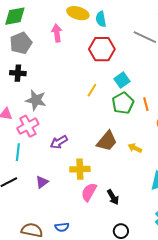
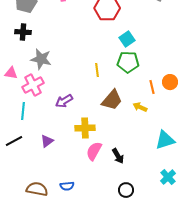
yellow line: (92, 90) -> (97, 70), moved, turned -40
green pentagon: (123, 103) -> (128, 62), turned 30
orange line: (146, 104) -> (152, 87), moved

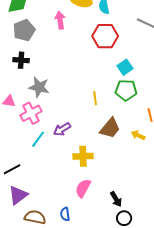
cyan line: (23, 111) -> (38, 139), moved, turned 30
purple triangle: (47, 141) -> (18, 195), moved, size x1.5
pink semicircle: (94, 151) -> (83, 188), moved
black arrow: (118, 156) -> (116, 199), moved
blue semicircle: (67, 186) -> (65, 214), turned 88

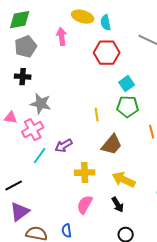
yellow arrow: (138, 135) -> (124, 180), moved, size x1.6
black arrow: (116, 199) -> (118, 205), moved

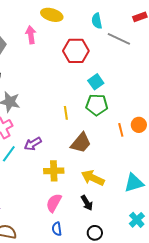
cyan semicircle: (106, 23) -> (97, 21), moved
blue semicircle: (67, 231) -> (57, 229), moved

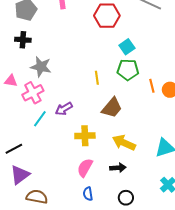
orange line: (121, 130) -> (152, 86), moved
black arrow: (87, 203) -> (118, 168), turned -63

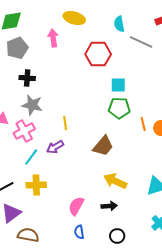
black cross: (23, 40) -> (27, 78), moved
cyan square: (127, 47) -> (118, 85), turned 35
yellow line: (97, 78) -> (65, 123), moved
yellow cross: (85, 136) -> (36, 185), moved

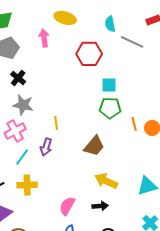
black cross: (27, 78) -> (18, 78), turned 35
purple arrow: (55, 147) -> (46, 147), turned -42

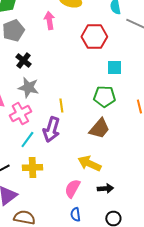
green pentagon: (110, 108) -> (104, 96), moved
purple arrow: (46, 147) -> (51, 130), size x1.4
yellow arrow: (106, 181) -> (89, 164), moved

